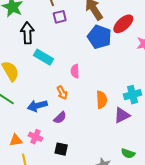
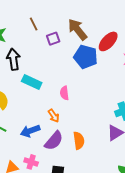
purple square: (60, 17) -> (53, 39), moved
orange semicircle: (102, 100) -> (79, 141), moved
purple semicircle: (60, 118) -> (54, 141), size x1.5

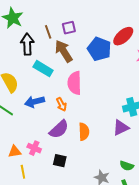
brown line: (34, 24) -> (48, 32), moved
brown arrow: (77, 29) -> (64, 51), moved
pink semicircle: (64, 93) -> (74, 83), size x1.6
blue arrow: (30, 131) -> (35, 102), moved

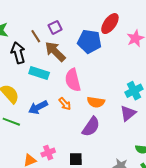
purple semicircle: (59, 129) -> (91, 127), moved
orange semicircle: (84, 132) -> (96, 102), moved, turned 114
pink cross: (34, 148) -> (48, 153), turned -32

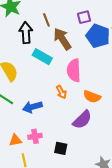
purple square: (55, 27) -> (84, 17), moved
blue arrow: (38, 107) -> (32, 107), moved

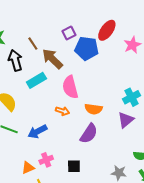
cyan rectangle: (42, 57) -> (36, 80), turned -48
orange arrow: (61, 92) -> (63, 111), turned -32

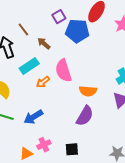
brown arrow: (52, 59) -> (44, 43), size x0.6
orange arrow: (63, 111) -> (43, 82), moved, turned 128

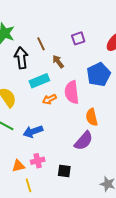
blue pentagon: (77, 31) -> (99, 74), moved, turned 30
orange semicircle: (88, 91) -> (92, 117), turned 60

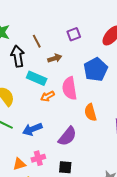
brown arrow: (58, 62) -> (55, 58), turned 112
cyan rectangle: (39, 81) -> (37, 78), turned 48
purple semicircle: (84, 141) -> (67, 136), moved

